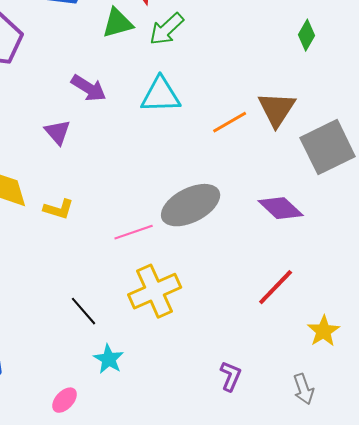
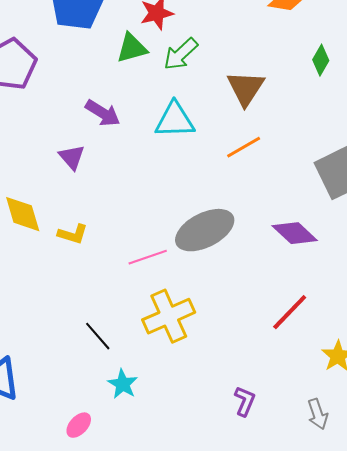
brown triangle: (277, 109) -> (246, 88), moved

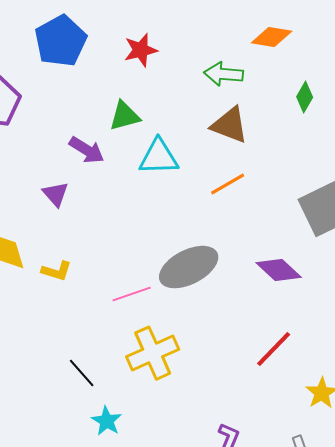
green triangle: (132, 48) -> (125, 116), moved
green arrow: (181, 54) -> (224, 74), moved, turned 48
brown triangle: (246, 88) -> (230, 125), turned -42

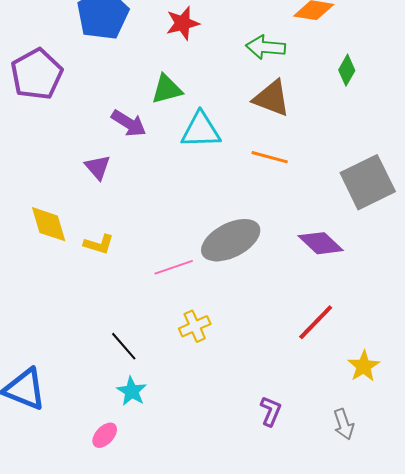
orange line: (228, 184) -> (270, 157), turned 45
yellow cross: (153, 353) -> (195, 326), size x0.6
cyan star: (107, 421) -> (132, 391), moved

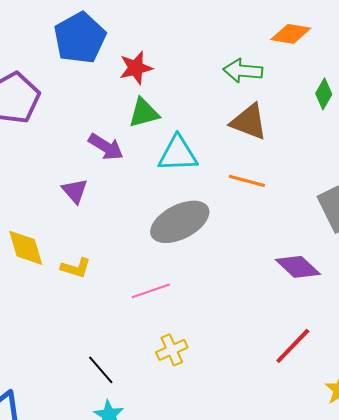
red star: (183, 23) -> (136, 68), moved
gray ellipse: (231, 240) -> (180, 222), moved

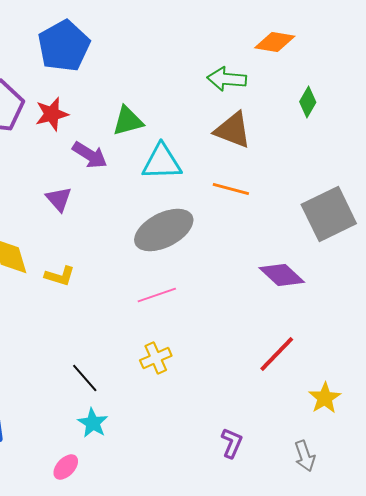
red star: (136, 68) -> (52, 114), moved
pink line: (151, 291) -> (157, 295), moved

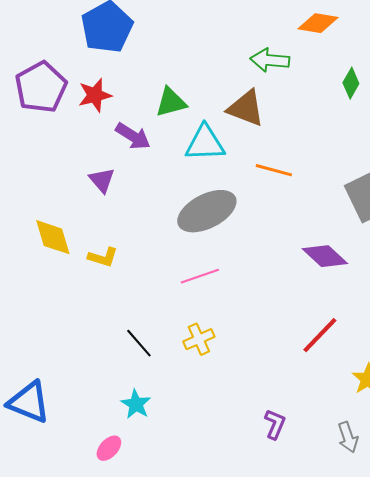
brown triangle: (233, 130) -> (246, 108), moved
black line: (85, 378) -> (139, 343), moved

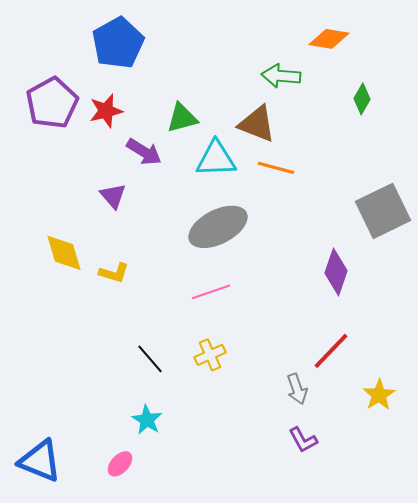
orange line: (274, 170) -> (276, 168), moved
purple diamond: (325, 256) -> (336, 272), turned 66
blue triangle: (29, 402) -> (40, 461), moved
purple L-shape: (275, 424) -> (303, 440), moved, turned 128
gray arrow: (348, 437) -> (297, 389), moved

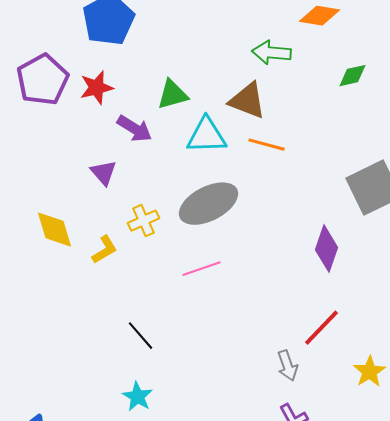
green diamond: (362, 99) -> (352, 76), turned 48
yellow L-shape: (114, 273) -> (104, 250), turned -48
yellow cross: (210, 355) -> (144, 221), moved

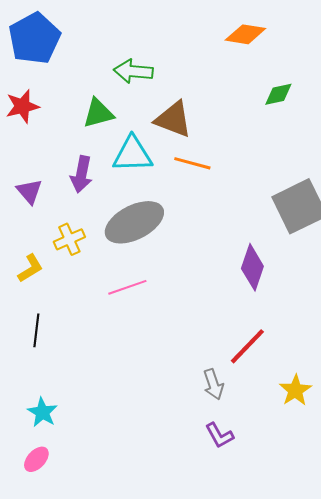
green arrow: (272, 53) -> (133, 71), moved
purple arrow: (134, 129) -> (81, 174), moved, turned 69
black line: (140, 336) -> (36, 330), moved, turned 48
cyan star: (138, 397) -> (42, 412), moved

